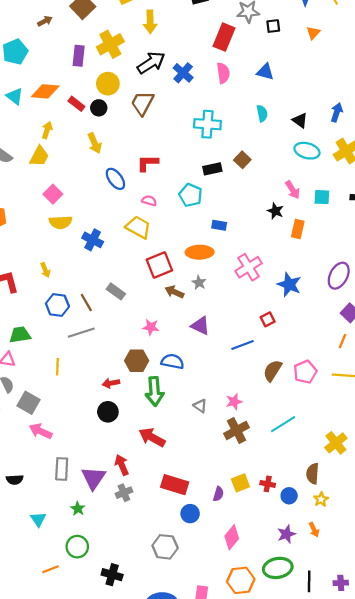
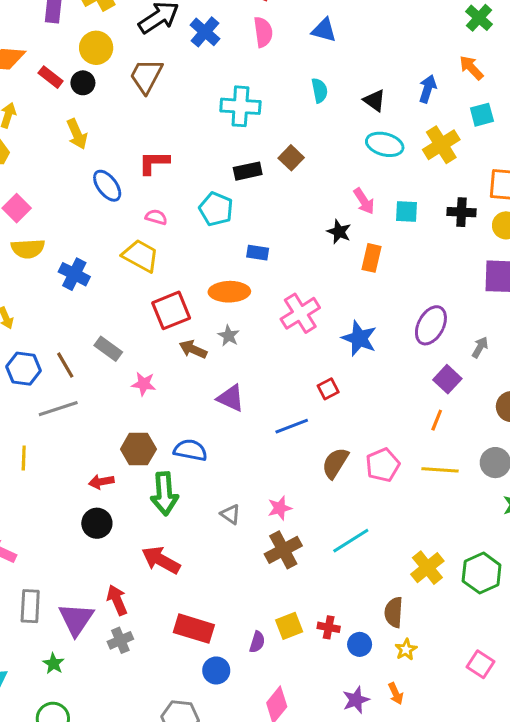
pink star: (151, 327) -> (144, 384), moved

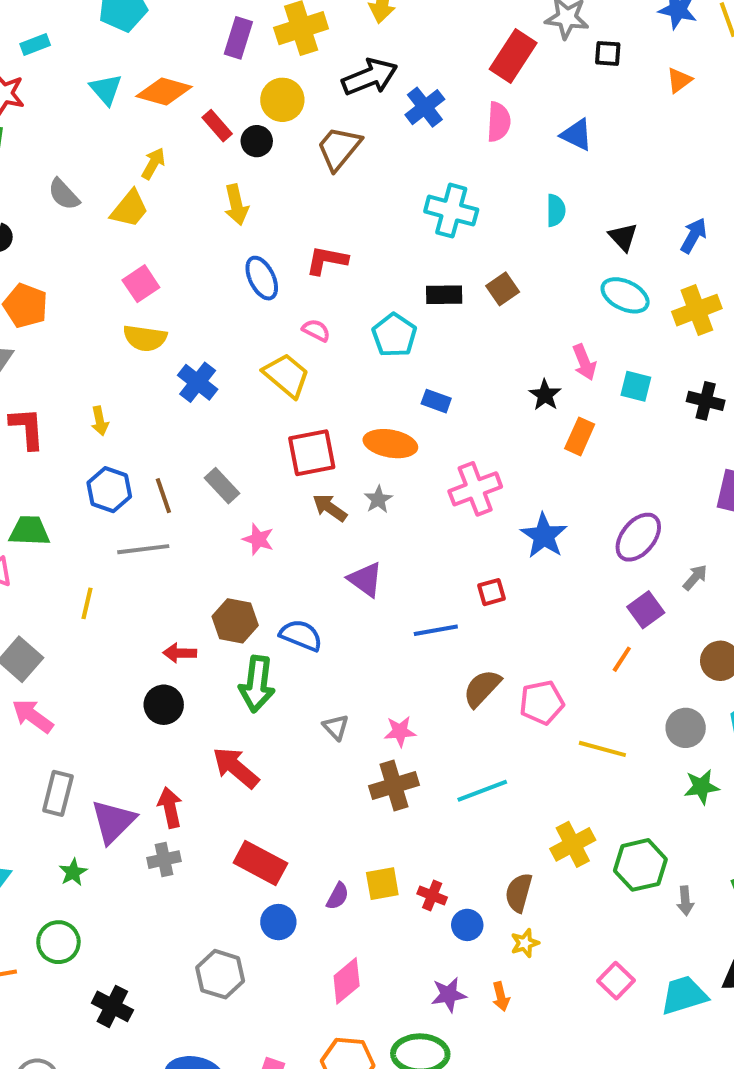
yellow line: (440, 470) -> (602, 749), moved

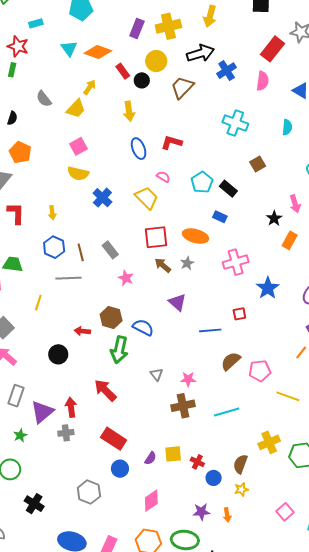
black rectangle: (444, 295) -> (228, 189), moved, turned 36
black circle: (164, 705) -> (58, 354), moved

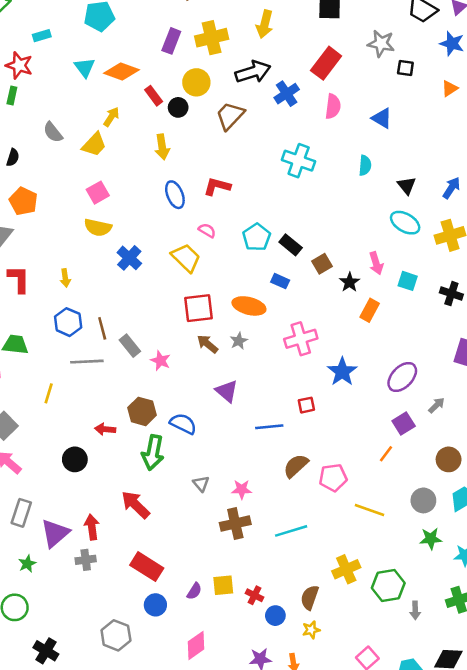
red rectangle: (272, 49) -> (326, 63), moved
brown square: (258, 164) -> (322, 264), moved
gray rectangle: (110, 250) -> (130, 346), moved

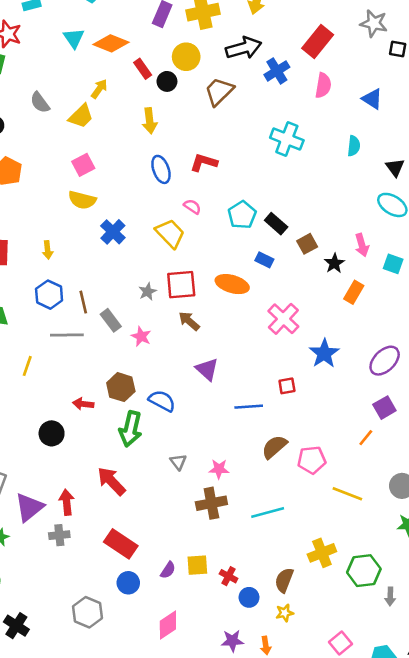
pink cross: (301, 339) -> (283, 319), turned -32
gray star: (239, 341) -> (148, 292), moved

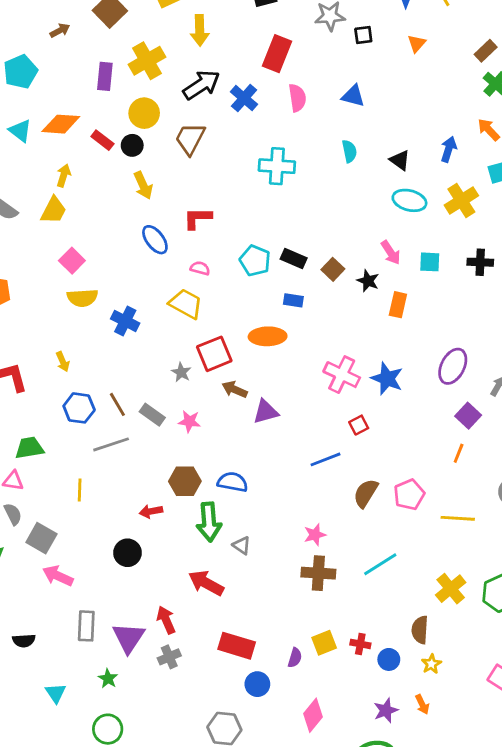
yellow arrow: (150, 121) -> (143, 185), moved
pink cross: (283, 319) -> (342, 375), moved
purple triangle: (207, 369) -> (266, 412), moved, turned -40
gray triangle: (178, 462) -> (242, 545), moved
brown cross: (211, 503) -> (318, 573), turned 32

